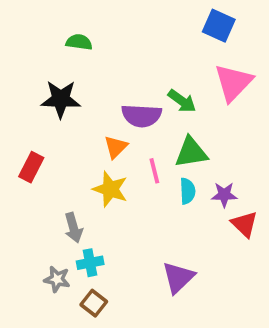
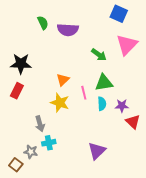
green semicircle: (79, 42) -> (43, 23), turned 56
black star: (61, 99) -> (21, 64), moved
purple semicircle: (142, 116) -> (68, 30), moved
brown square: (94, 303) -> (16, 165), moved

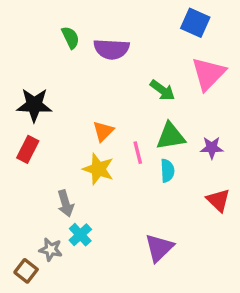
purple star: (122, 106) -> (212, 148), moved
cyan cross: (49, 143) -> (80, 235), turned -32

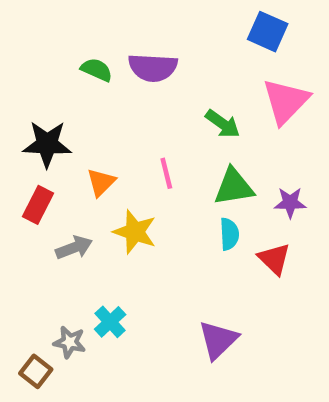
green semicircle: (70, 38) -> (97, 70), moved, turned -40
orange triangle: (103, 131) -> (101, 182), moved
pink line: (138, 153) -> (166, 173), moved
red triangle: (218, 200) -> (274, 259), moved
gray arrow: (65, 204) -> (74, 248), moved, turned -95

